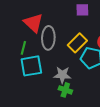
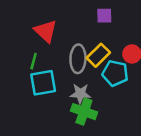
gray ellipse: (48, 38) -> (78, 59), moved
green cross: (65, 90) -> (84, 112), size x1.5

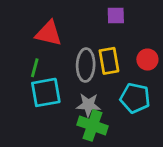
red triangle: (46, 31) -> (49, 33), turned -30
yellow rectangle: (98, 55) -> (109, 61), turned -55
cyan pentagon: (115, 73) -> (135, 98), moved

